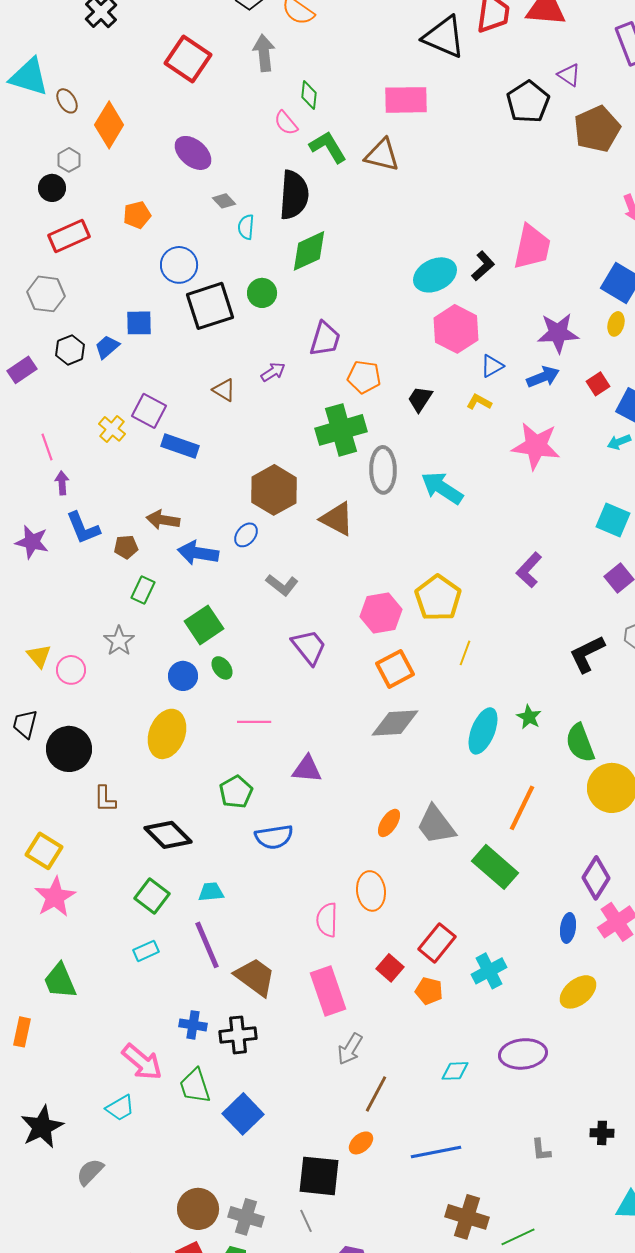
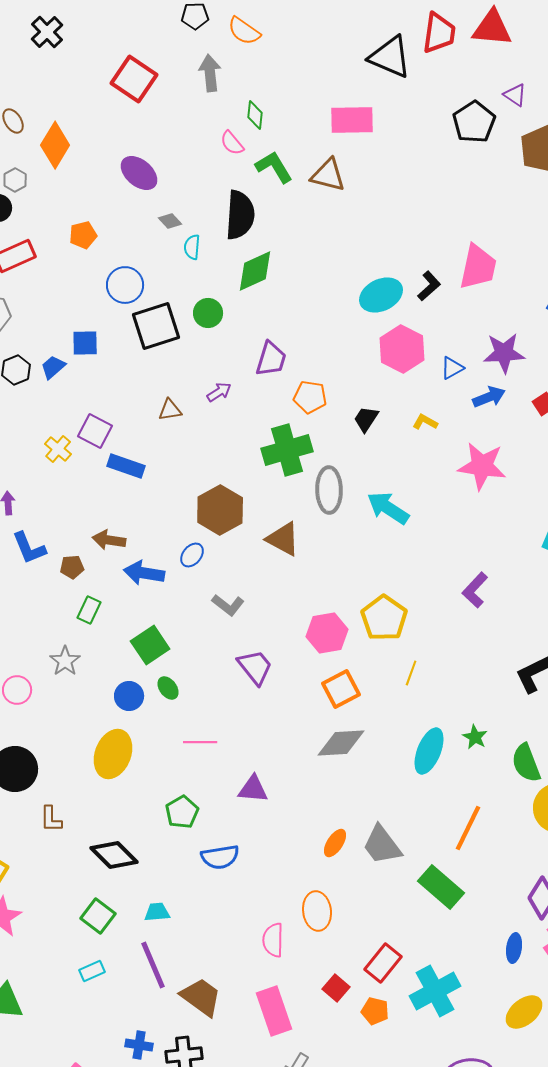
blue triangle: (492, 366) -> (452, 368), moved
brown triangle: (224, 390) -> (170, 410), turned -40
cyan cross: (489, 971) -> (435, 991), size x1.4

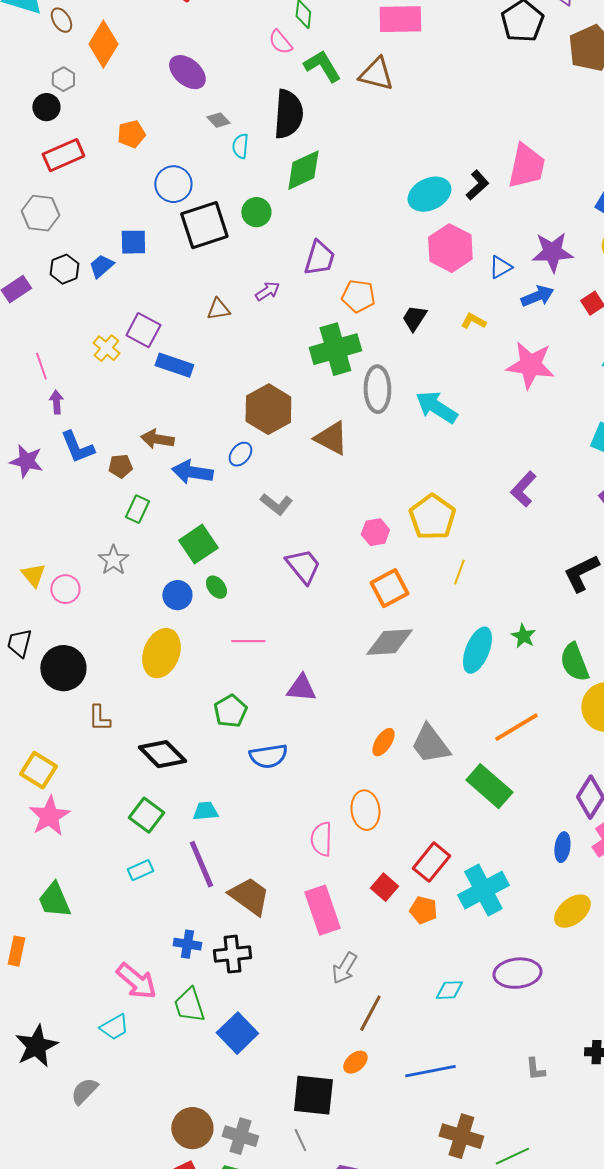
pink hexagon: (327, 633) -> (375, 532), size x0.7
orange line: (468, 828) -> (516, 727), turned 33

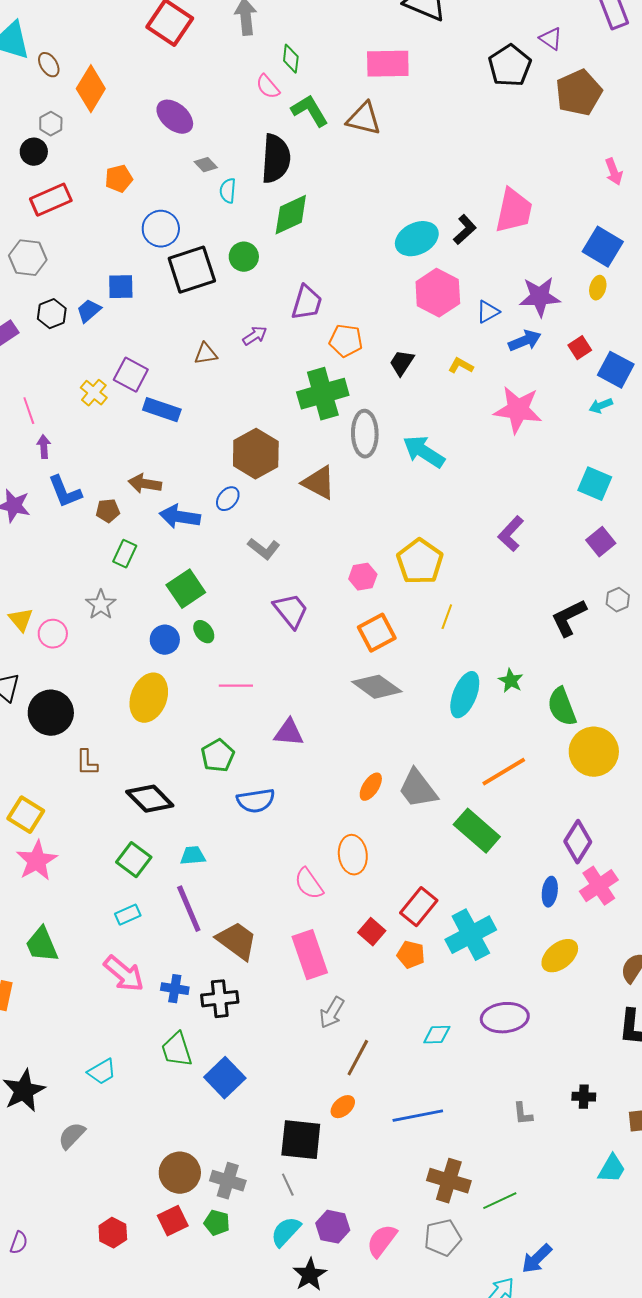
gray diamond: (389, 642) -> (377, 687), turned 39
pink semicircle: (321, 839) -> (309, 884), turned -36
pink arrow: (136, 981) -> (124, 974), moved

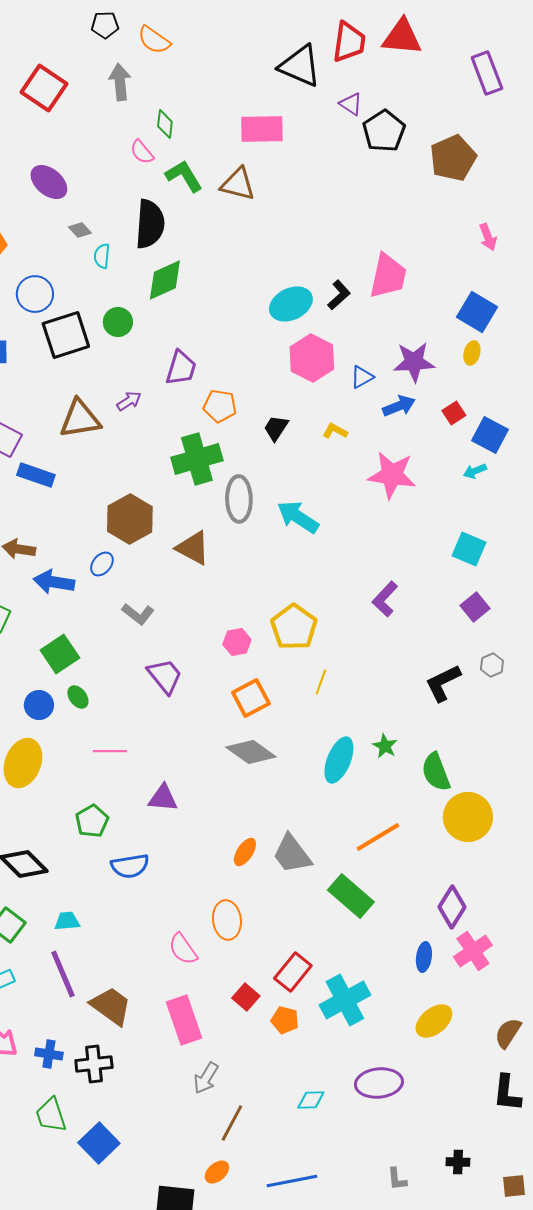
purple triangle: (551, 39) -> (351, 104), moved
brown triangle: (206, 354) -> (80, 419), size x1.8

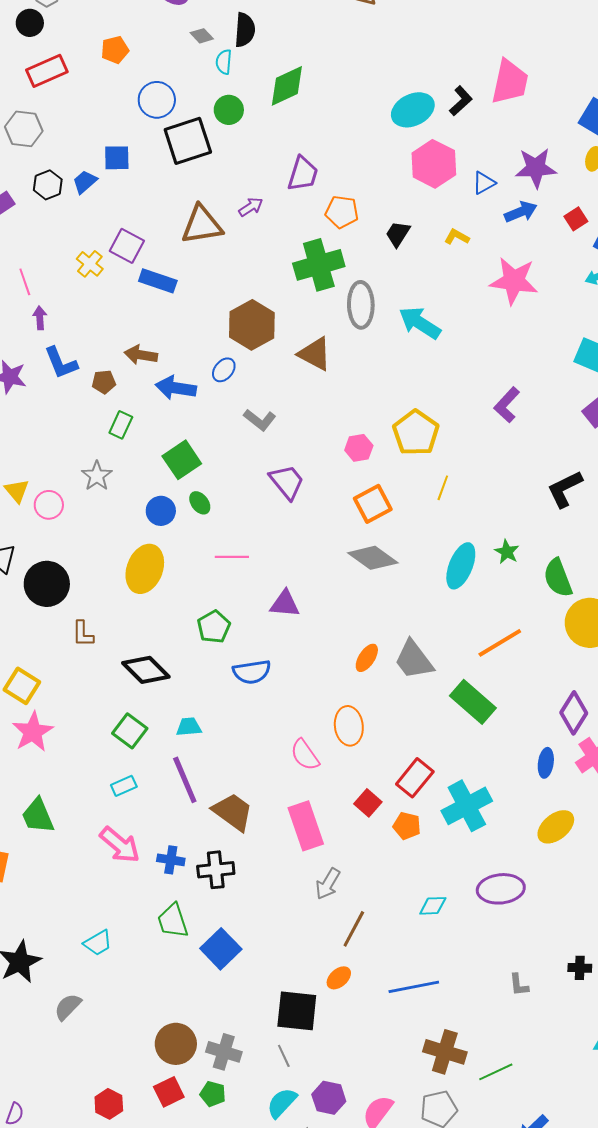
black semicircle: (150, 224) -> (245, 30), moved, size x0.7
green circle: (118, 322) -> (229, 110), moved

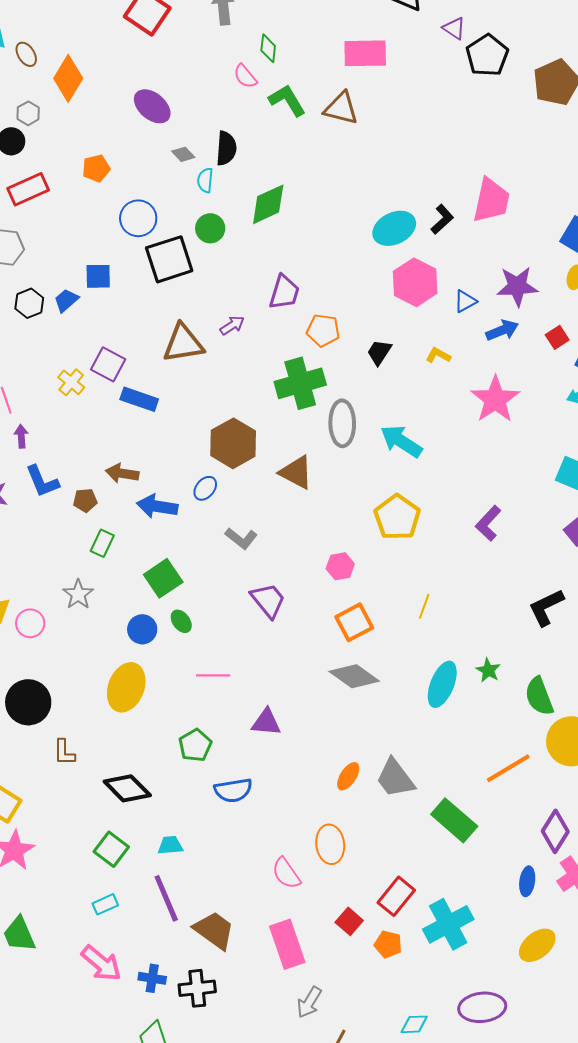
pink star: (514, 281) -> (495, 399), turned 30
yellow pentagon: (416, 433) -> (397, 517), moved
orange line: (500, 643) -> (508, 768), moved

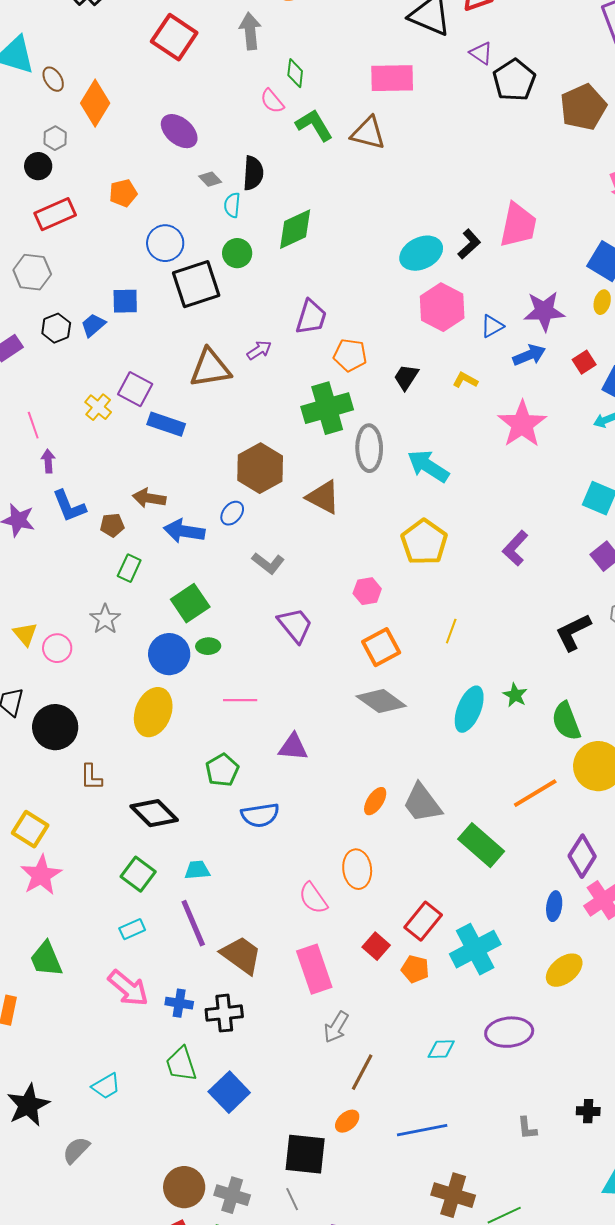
green ellipse: (181, 621) -> (208, 646), turned -55
blue circle: (142, 629) -> (169, 654), size x1.4

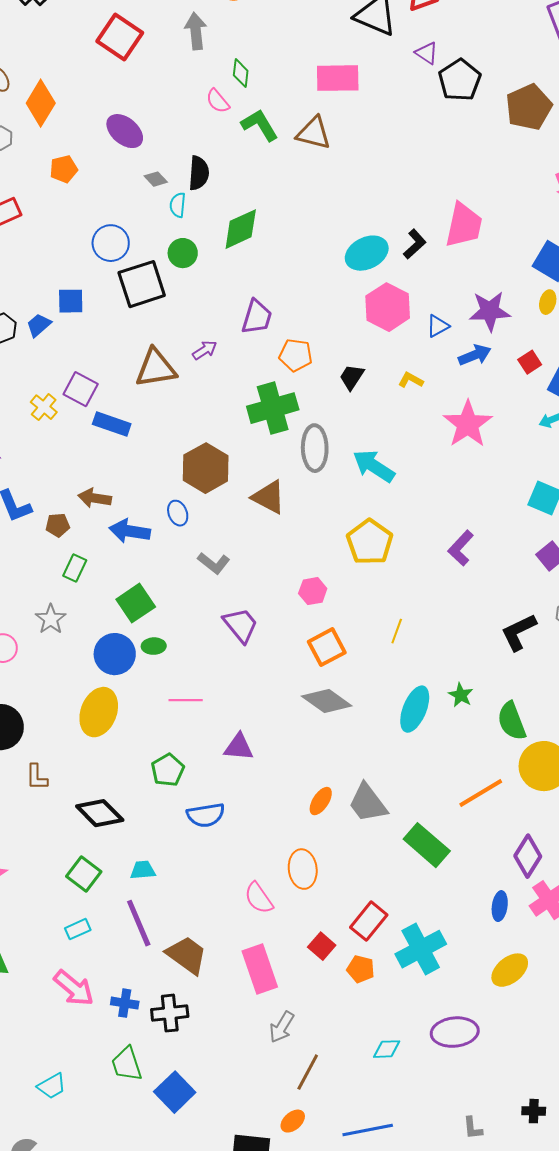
orange pentagon: (123, 193) -> (64, 169), moved
blue ellipse: (232, 513) -> (178, 513), turned -60

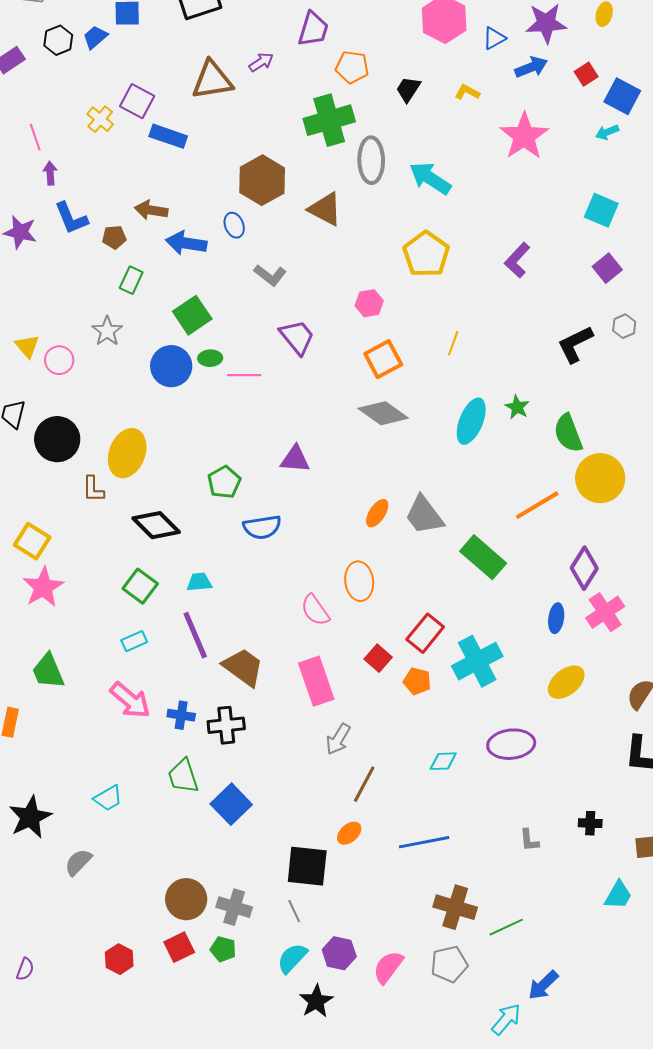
pink line: (186, 700) -> (244, 375), moved
yellow ellipse: (99, 712) -> (127, 453), moved

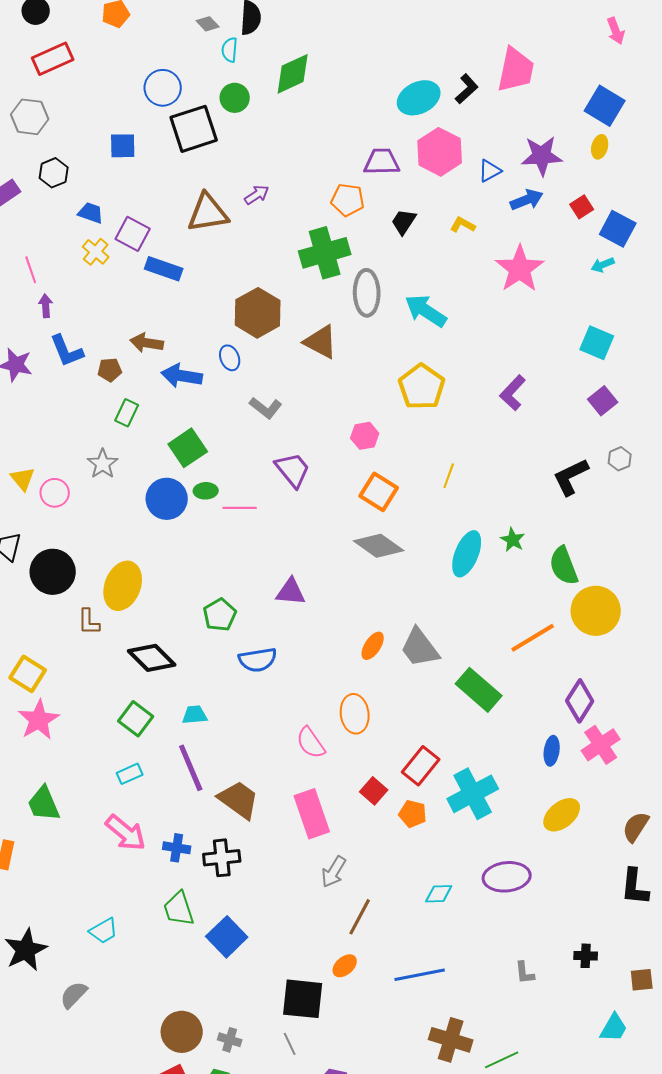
purple trapezoid: (313, 29) -> (382, 162), moved, turned -108
blue trapezoid: (95, 37) -> (91, 213), moved, turned 60
orange square: (383, 359) -> (379, 492), turned -30
gray cross: (234, 907) -> (230, 1040), size x0.7

